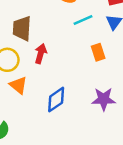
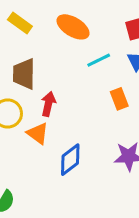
orange triangle: (18, 85) -> (38, 133), moved

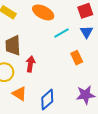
orange triangle: (38, 133) -> (19, 94), moved

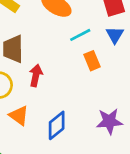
orange rectangle: (77, 58) -> (92, 61), moved

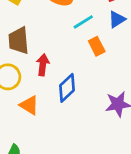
blue triangle: (115, 35) -> (117, 19), turned 30
blue diamond: (57, 125) -> (67, 88), moved

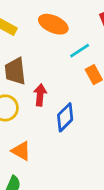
orange triangle: (29, 105) -> (21, 151), moved

